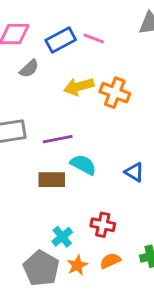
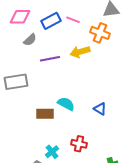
yellow arrow: (79, 87) -> (80, 52), moved
orange cross: (115, 93) -> (100, 33), moved
purple line: (58, 139) -> (50, 59), moved

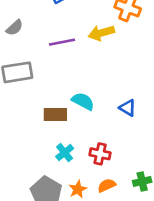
gray semicircle: (30, 40) -> (15, 28), moved
cyan cross: (52, 152) -> (65, 153), moved

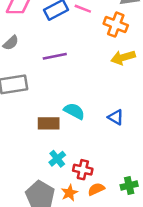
yellow arrow: (101, 33) -> (123, 57), moved
red cross: (100, 154) -> (83, 170), moved

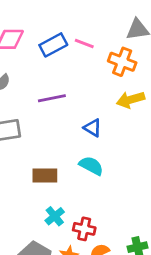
cyan semicircle: (74, 111) -> (91, 166), moved
blue triangle: (116, 117) -> (93, 128), moved

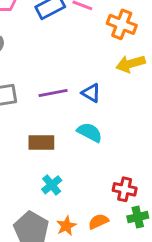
purple line: (52, 98) -> (53, 93), moved
red cross: (84, 229) -> (125, 189), moved

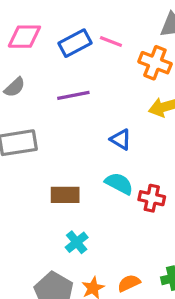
purple line: (53, 93) -> (73, 95), moved
red cross: (125, 189) -> (152, 198), moved

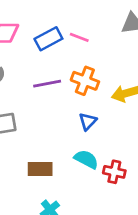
orange cross: (155, 63) -> (85, 81), moved
blue triangle: (121, 139) -> (88, 121), turned 42

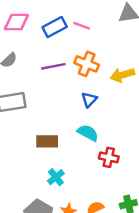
red cross: (114, 172) -> (109, 157), moved

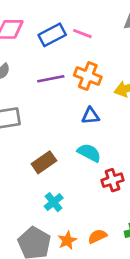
blue triangle: (89, 100) -> (91, 116), turned 42
brown rectangle: (47, 141) -> (44, 162), turned -35
red cross: (109, 157) -> (112, 180), turned -30

